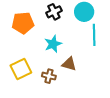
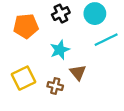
cyan line: (94, 35) -> (106, 40), turned 65
brown triangle: (69, 64) -> (78, 72), turned 35

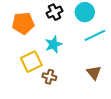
brown triangle: (78, 72) -> (94, 73), moved
yellow square: (24, 78) -> (31, 62), moved

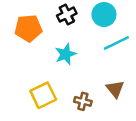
yellow square: (31, 62) -> (43, 95), moved
brown cross: (49, 77) -> (83, 101), moved

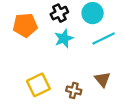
cyan star: (66, 54) -> (64, 38), moved

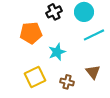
orange pentagon: (25, 25) -> (31, 33), moved
cyan star: (64, 38) -> (57, 52), moved

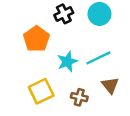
orange pentagon: (31, 33) -> (36, 39), turned -30
cyan line: (94, 35) -> (98, 58), moved

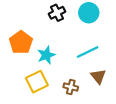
orange pentagon: (36, 39) -> (21, 42), moved
cyan star: (67, 62) -> (46, 55), moved

